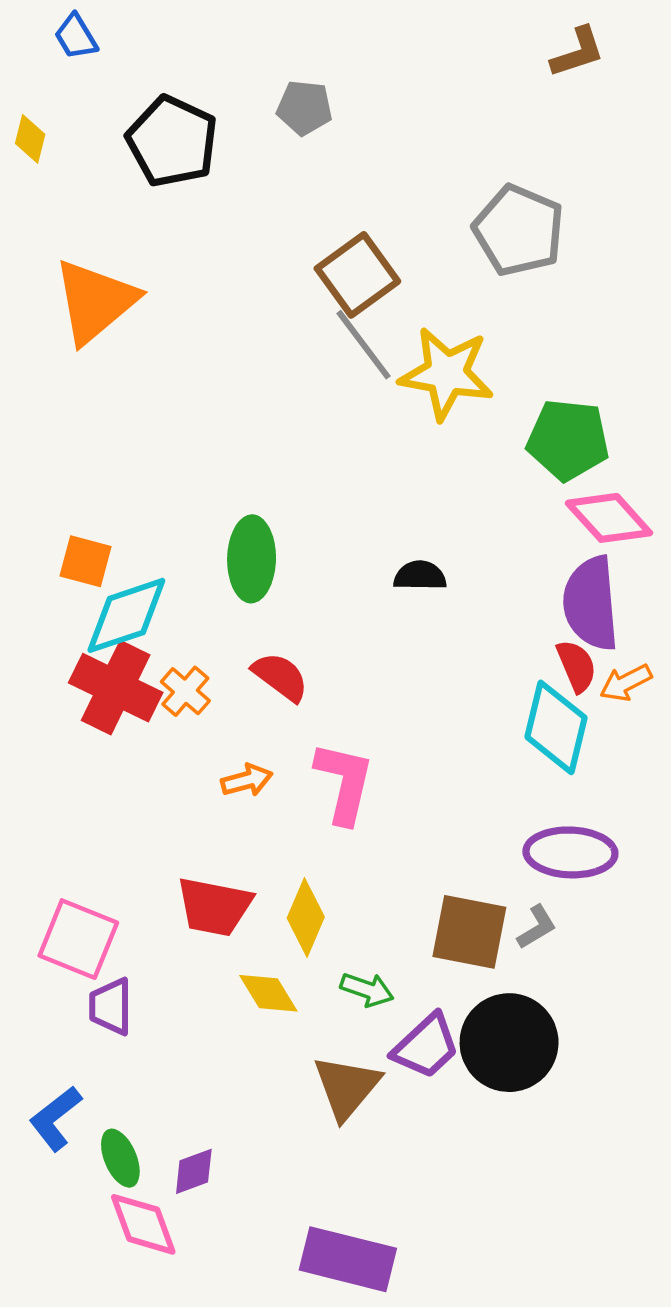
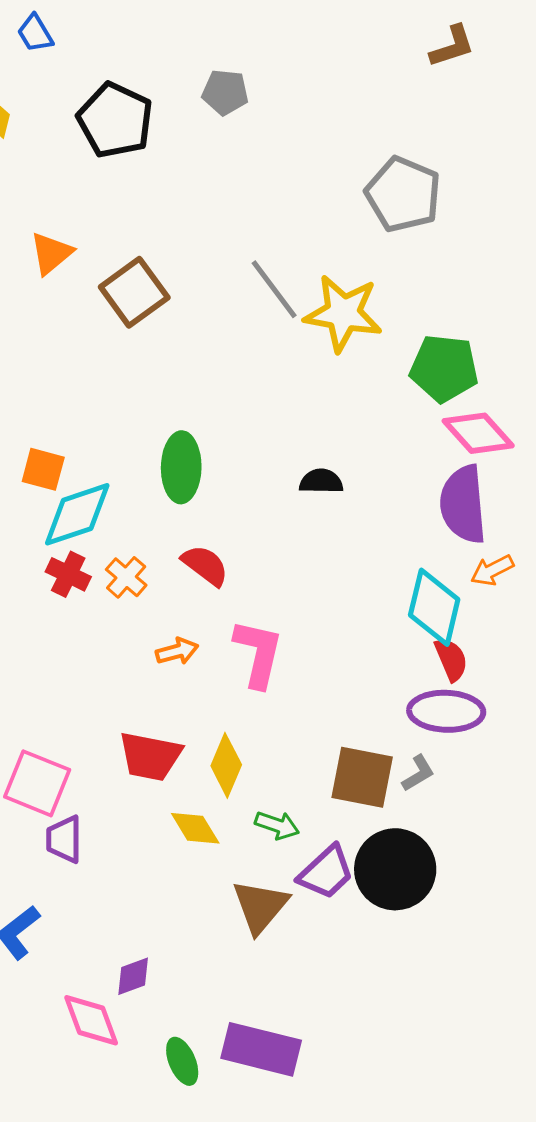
brown square: (357, 275) -> (134, 292), moved
orange triangle: (95, 301) -> (51, 253), size x0.6
red semicircle: (576, 666) -> (451, 659), moved
red cross: (116, 688) -> (68, 574), size x0.6
green ellipse: (120, 1158) -> (182, 1061), moved

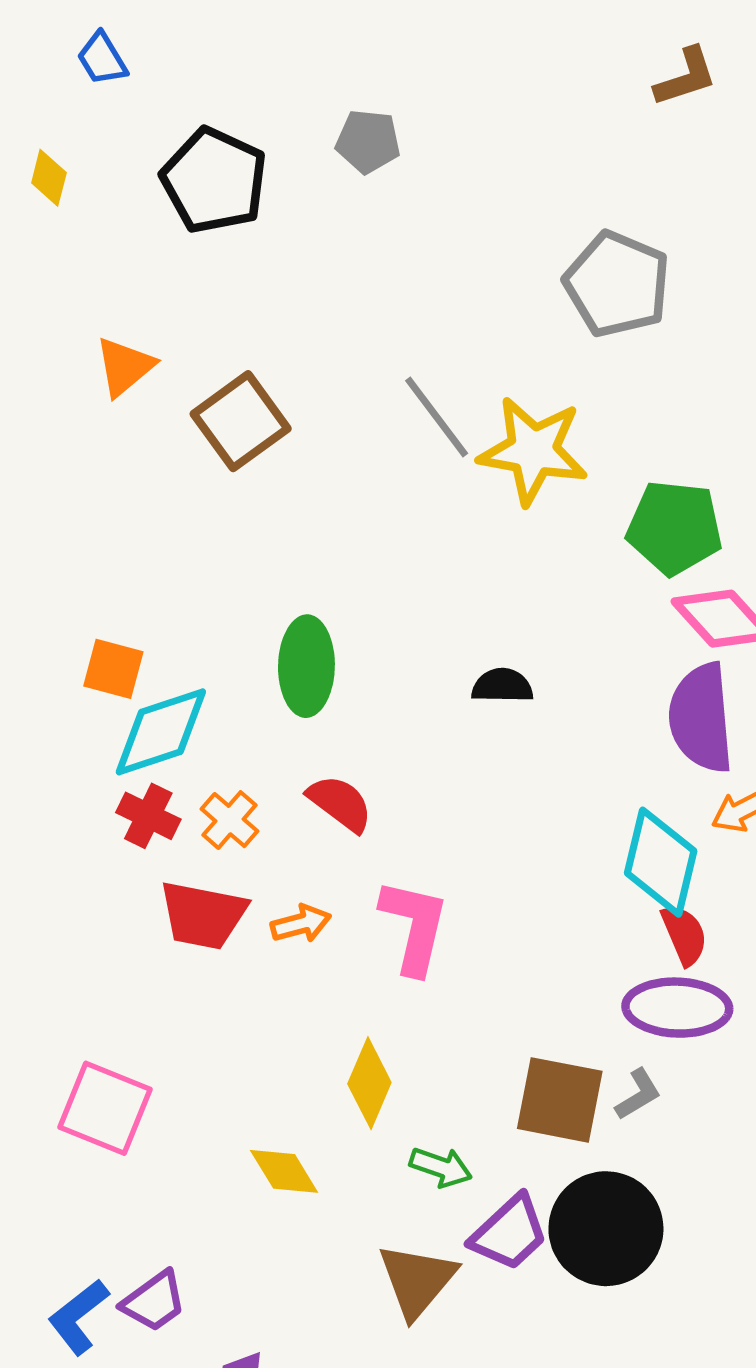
red trapezoid: (150, 756) -> (203, 915), moved
yellow diamond: (195, 828) -> (284, 1171), moved
purple trapezoid: (64, 839) -> (154, 1301), moved, turned -126

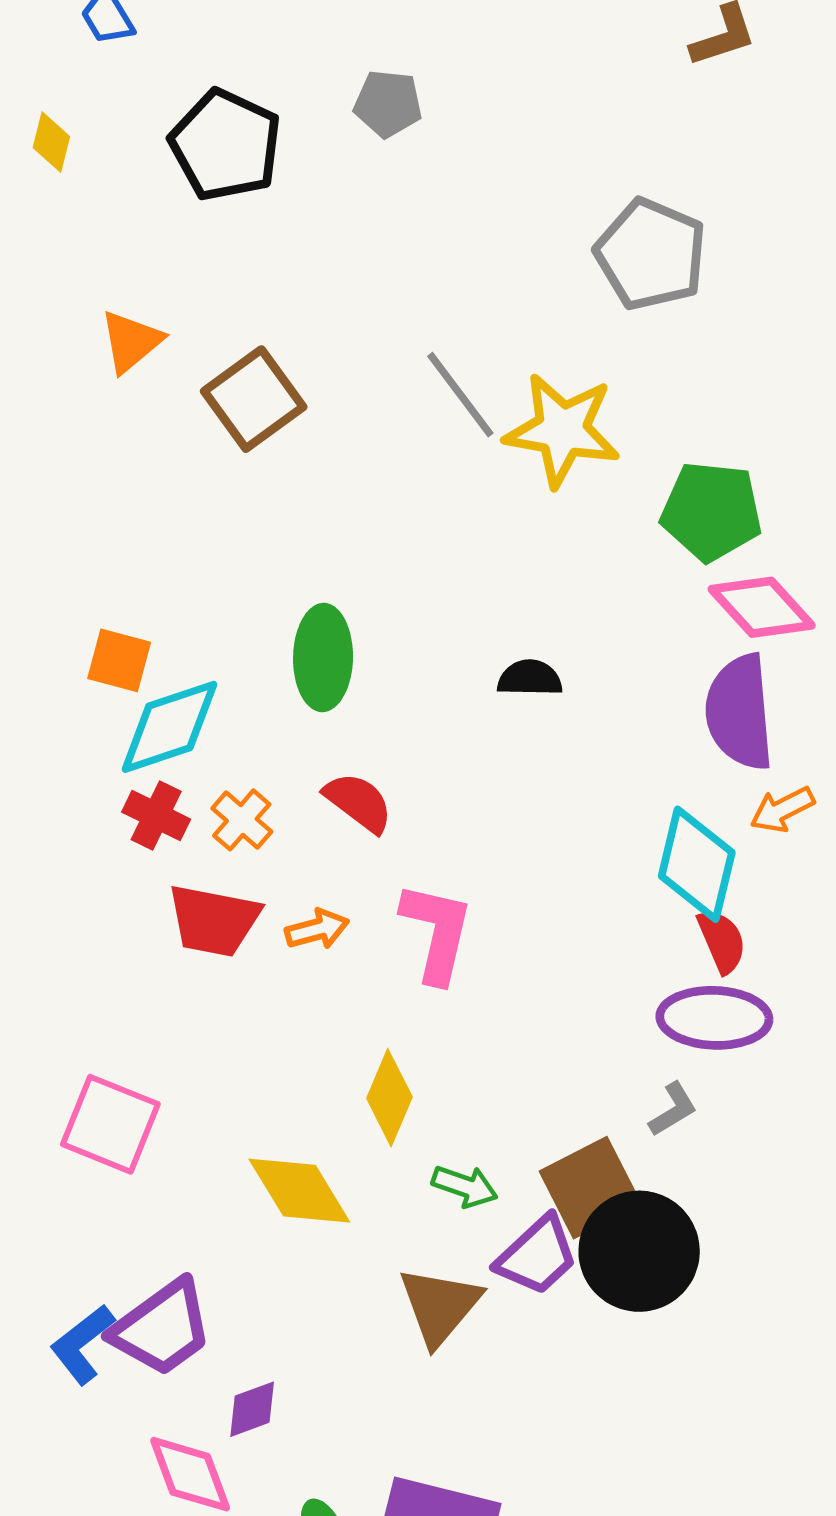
brown square: (560, 1100) -> (590, 1188), moved, turned -38
yellow diamond: (284, 1171) -> (299, 1191), size x1.4
purple trapezoid: (154, 1301) -> (162, 1328), size x1.5

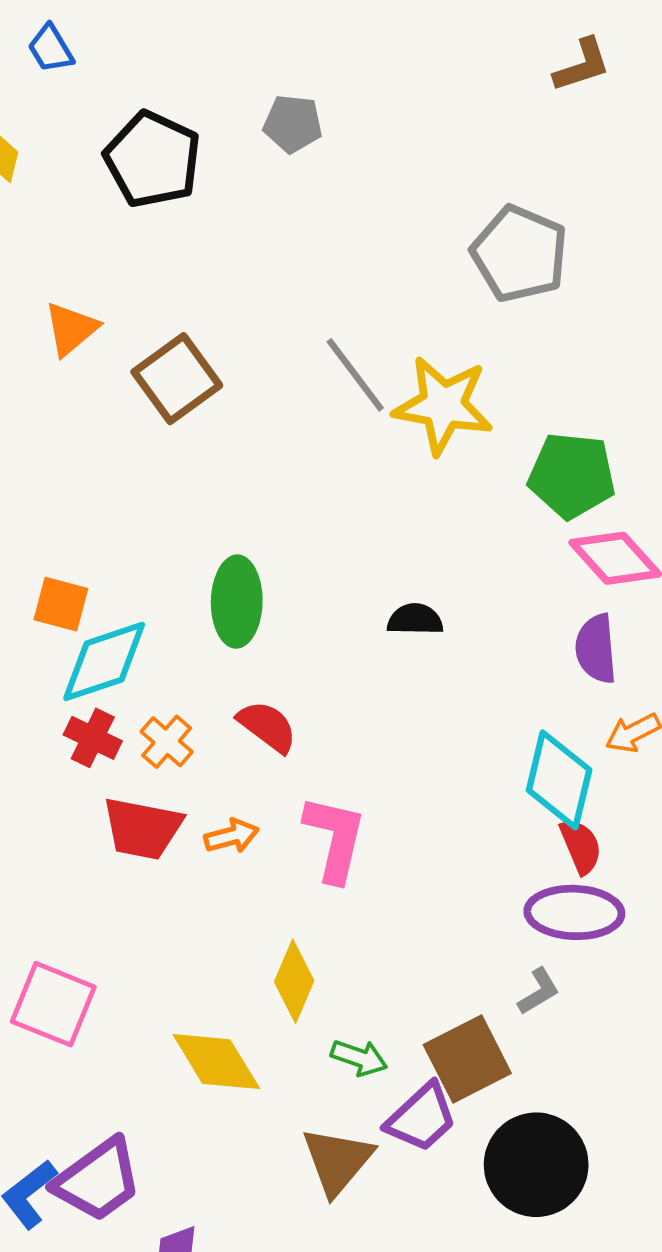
purple semicircle: (740, 712) -> (596, 649), size x0.7
black circle: (639, 1251) -> (536, 1165), moved

